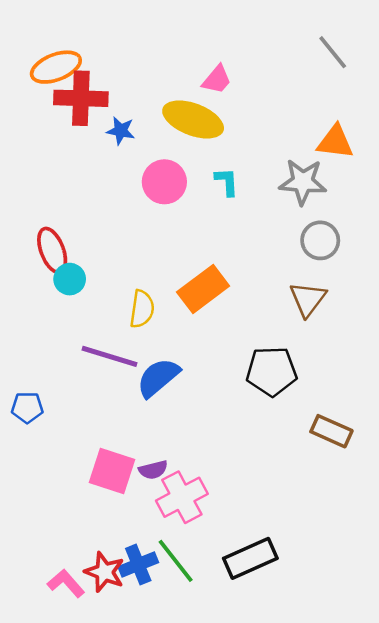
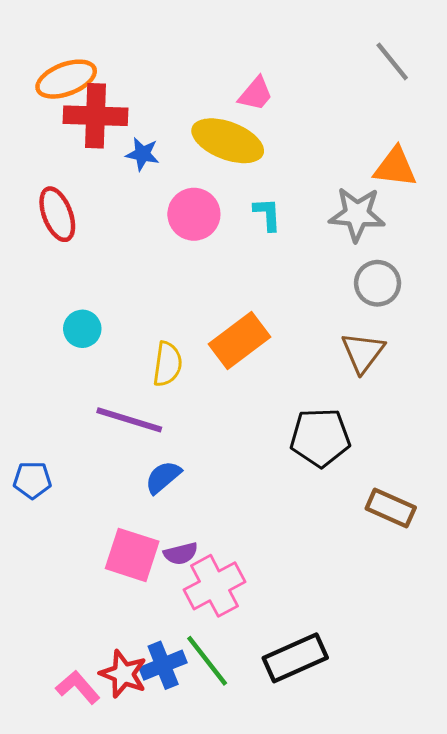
red ellipse: (52, 250) -> (57, 214), moved
blue semicircle: (158, 378) -> (163, 477), moved, size x0.7

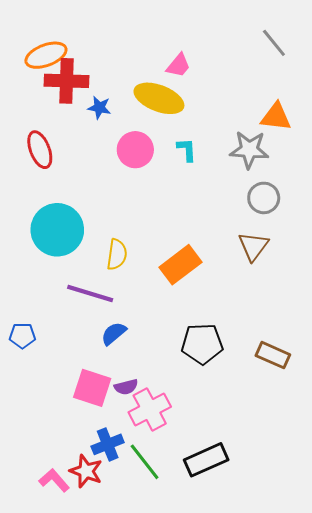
cyan circle: (82, 329) -> (57, 230), size x2.0
orange rectangle: (239, 341) -> (180, 265), moved
black pentagon: (320, 437) -> (202, 344), moved
blue cross: (163, 665) -> (108, 444), moved

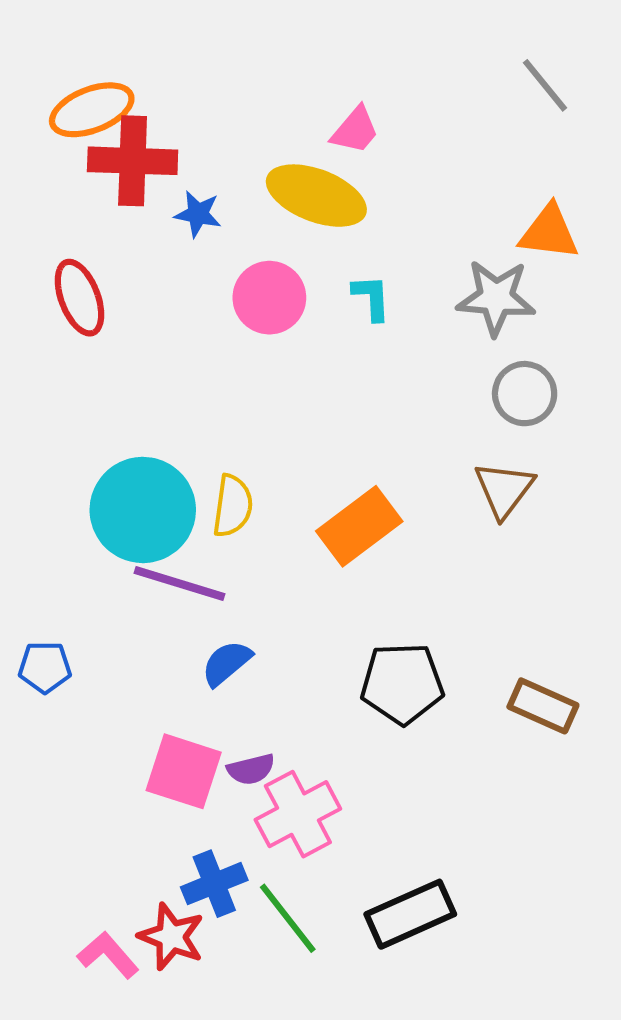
cyan circle: (57, 230) -> (143, 510), moved

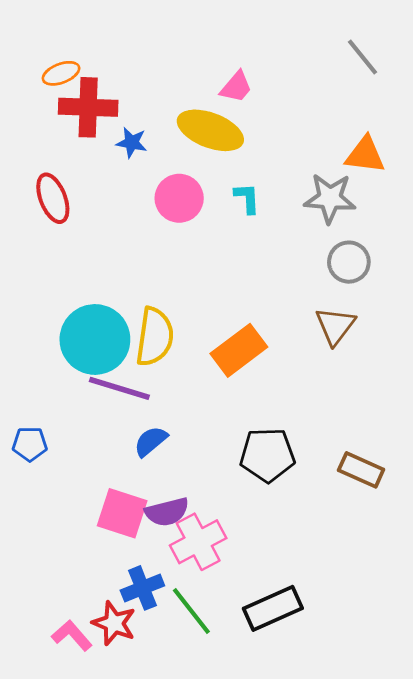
orange ellipse: (92, 110) -> (61, 73), size x0.7
yellow semicircle: (233, 506) -> (155, 337), size x1.4
purple semicircle: (251, 769) -> (167, 512), size x1.4

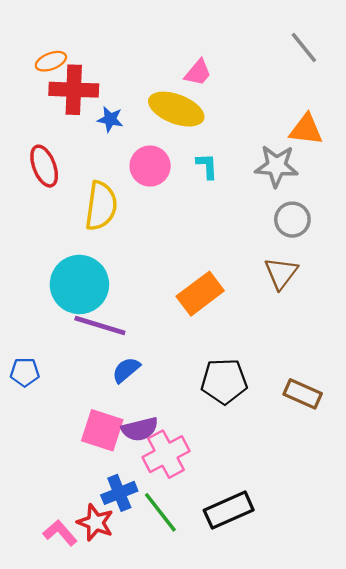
yellow semicircle: (155, 337) -> (101, 206), moved

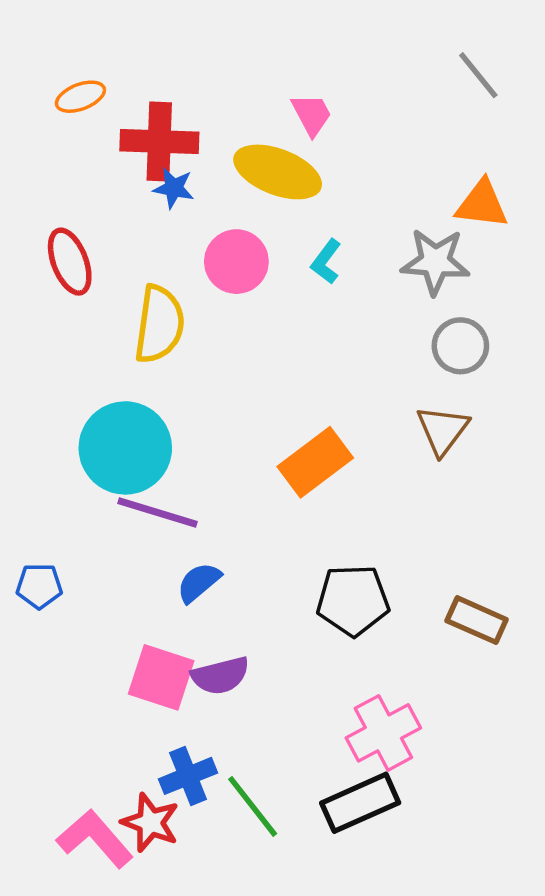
pink trapezoid: (198, 73) -> (312, 115), turned -68
red cross: (74, 90) -> (159, 141), moved
cyan L-shape: (207, 166) -> (326, 262), turned -140
pink cross: (166, 454) -> (383, 733), moved
pink L-shape: (60, 533) -> (95, 839), size x1.4

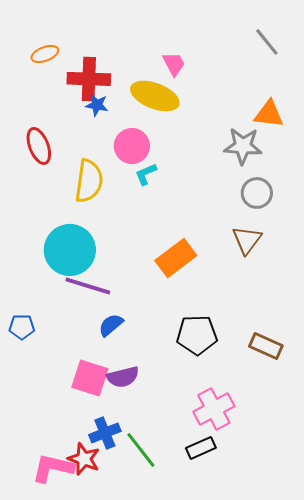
cyan L-shape: (326, 262) -> (146, 174), moved, turned 30
black rectangle: (360, 803) -> (201, 448), size x0.7
pink L-shape: (95, 839) -> (53, 468), turned -36

